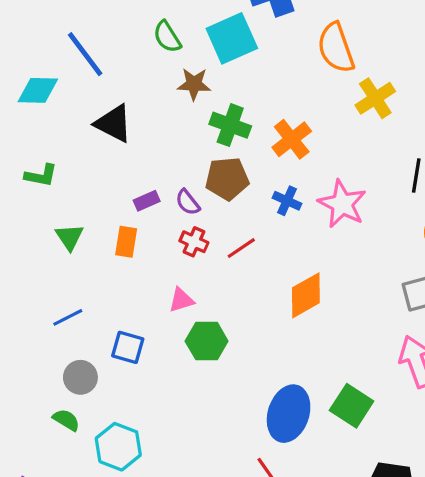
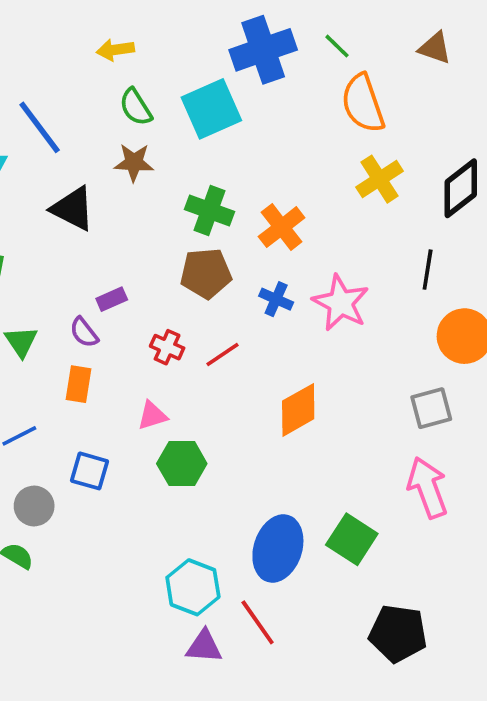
orange semicircle: (336, 48) -> (363, 103), moved
brown star: (194, 84) -> (134, 162), moved
purple semicircle: (188, 202) -> (84, 332), moved
orange rectangle: (126, 242) -> (78, 384), moved
cyan hexagon: (118, 447) -> (193, 587), moved

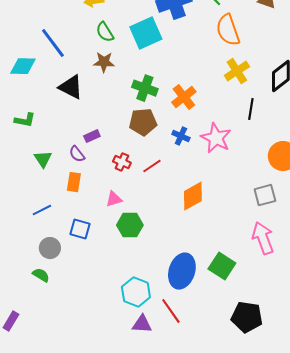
black line: (428, 270) -> (251, 109), moved

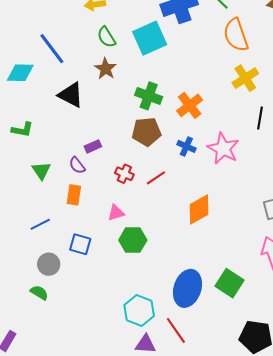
brown star: (104, 62) -> (105, 69), turned 30

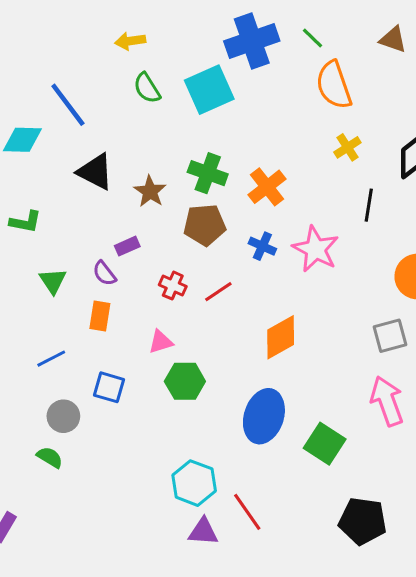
brown star: (105, 69) -> (150, 191), moved
yellow cross: (245, 78) -> (347, 147), size x0.7
blue ellipse: (187, 288) -> (264, 416), moved

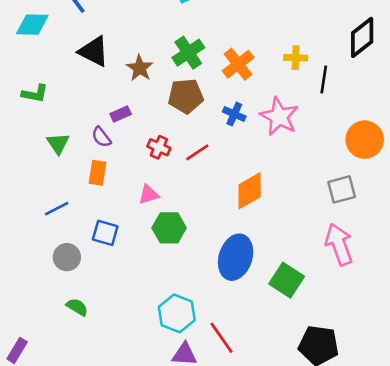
yellow cross: (347, 147) -> (296, 58), moved, turned 35
green cross: (208, 173) -> (188, 53), turned 36
green semicircle: (50, 457) -> (77, 307), moved

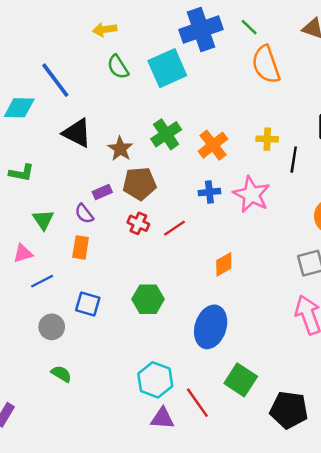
brown pentagon: (186, 96) -> (140, 184), moved
blue cross: (234, 114) -> (209, 192), turned -30
orange diamond: (250, 191) -> (224, 264), size x0.7
pink triangle: (149, 195) -> (23, 253), moved
green square: (287, 280) -> (241, 380), moved

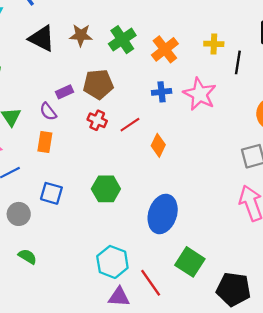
brown star: (120, 149) -> (81, 35), moved, turned -30
orange diamond: (224, 264) -> (158, 145), moved, turned -35

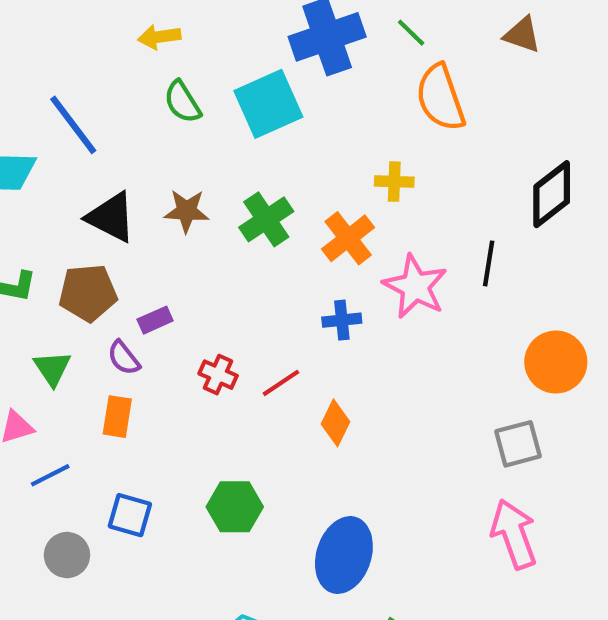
yellow cross: (214, 44) -> (394, 182), moved
brown pentagon: (98, 84) -> (88, 293), moved
pink star: (200, 94) -> (415, 286), moved

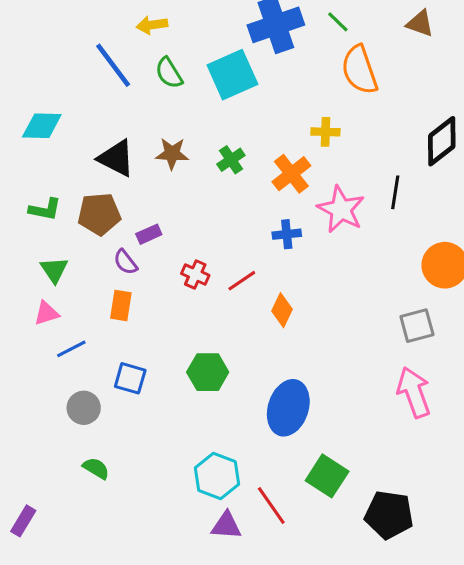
blue line: (73, 125) -> (113, 65), moved
green cross: (266, 219) -> (231, 160), size x0.7
green triangle: (52, 368) -> (54, 270), moved

